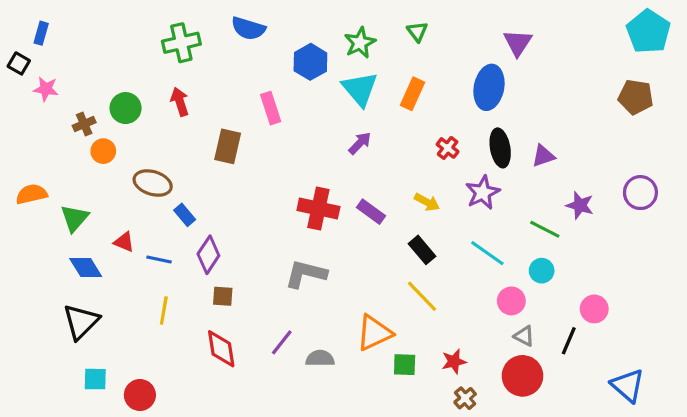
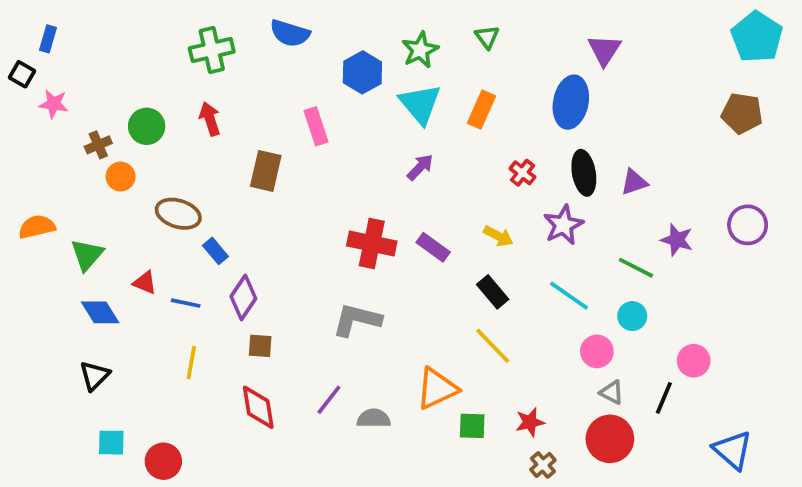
black triangle: (81, 322) -> (95, 376), size x0.7

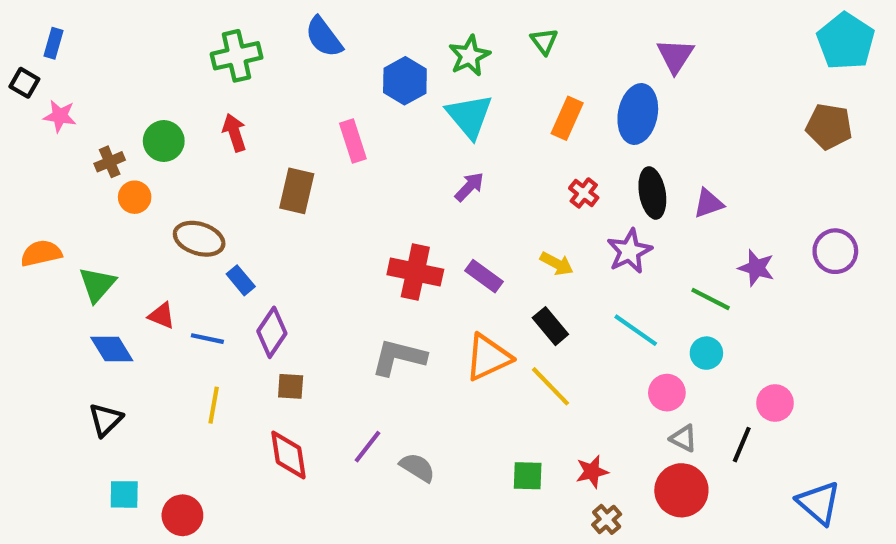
blue semicircle: (290, 33) -> (324, 37), turned 36
orange rectangle: (482, 110) -> (567, 118), moved
orange triangle: (437, 389) -> (488, 357), moved
gray semicircle: (374, 418) -> (417, 467), turned 32

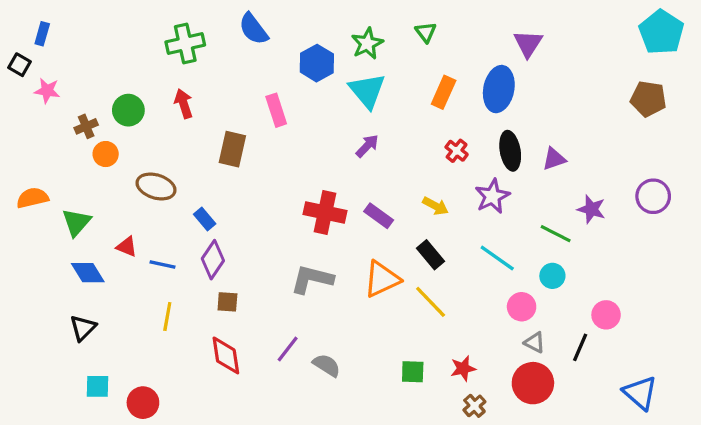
blue rectangle: (241, 280) -> (205, 219), moved

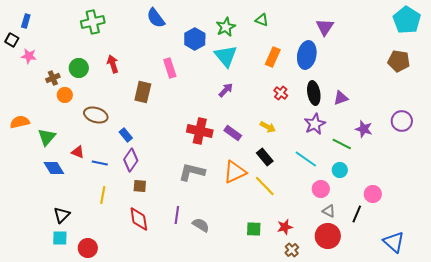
green triangle: (426, 32) -> (262, 20), turned -32
green cross: (185, 44) -> (93, 22), moved
purple star: (492, 196) -> (315, 124), moved
black triangle: (83, 328) -> (62, 215), moved
purple line: (288, 349) -> (177, 215), turned -30

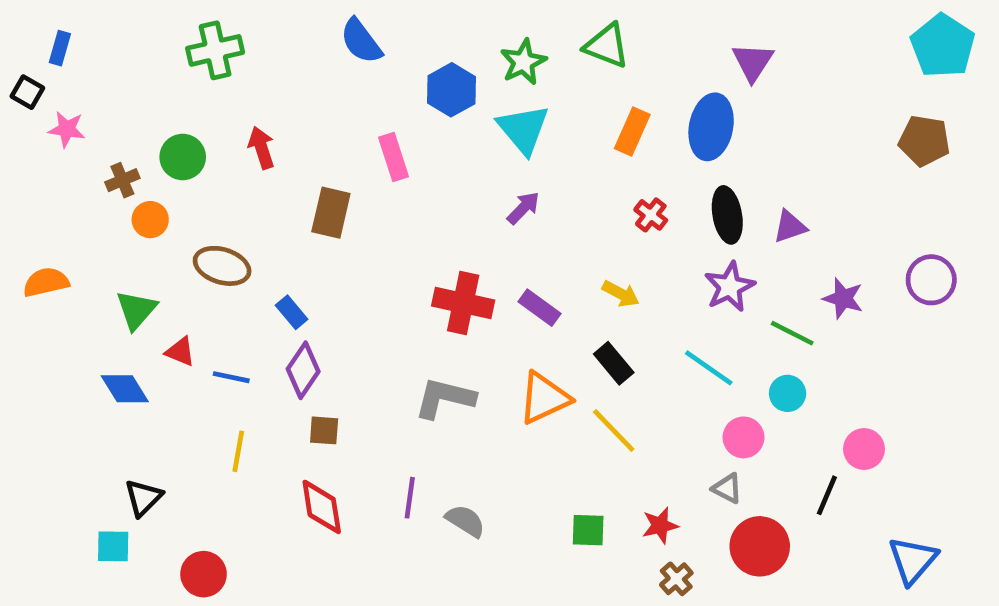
green triangle: (262, 20) -> (607, 46), size x1.5
green triangle: (47, 137) -> (136, 310), moved
gray triangle: (329, 211) -> (727, 488), moved
cyan square: (60, 238) -> (113, 546), moved
blue triangle: (394, 242) -> (913, 560), turned 30

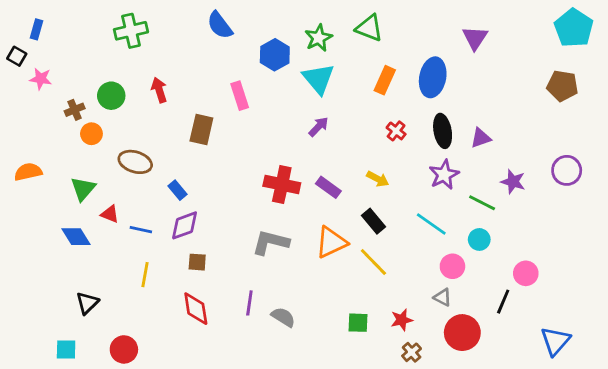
purple triangle: (753, 62) -> (475, 38), moved
purple diamond: (303, 370) -> (185, 225), turned 36
cyan square: (113, 546) -> (66, 349), moved

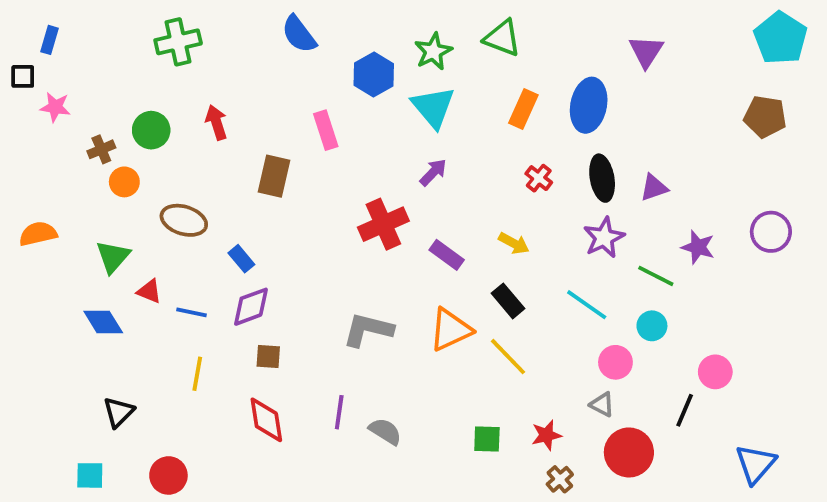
black square: (17, 56) -> (23, 76), turned -30
red cross: (282, 184) -> (383, 224), moved, turned -36

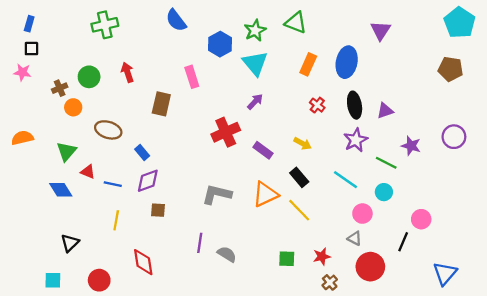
black square: (23, 76) -> (31, 49), moved
pink star: (55, 107) -> (22, 72), moved
red diamond: (266, 420) -> (143, 262), moved

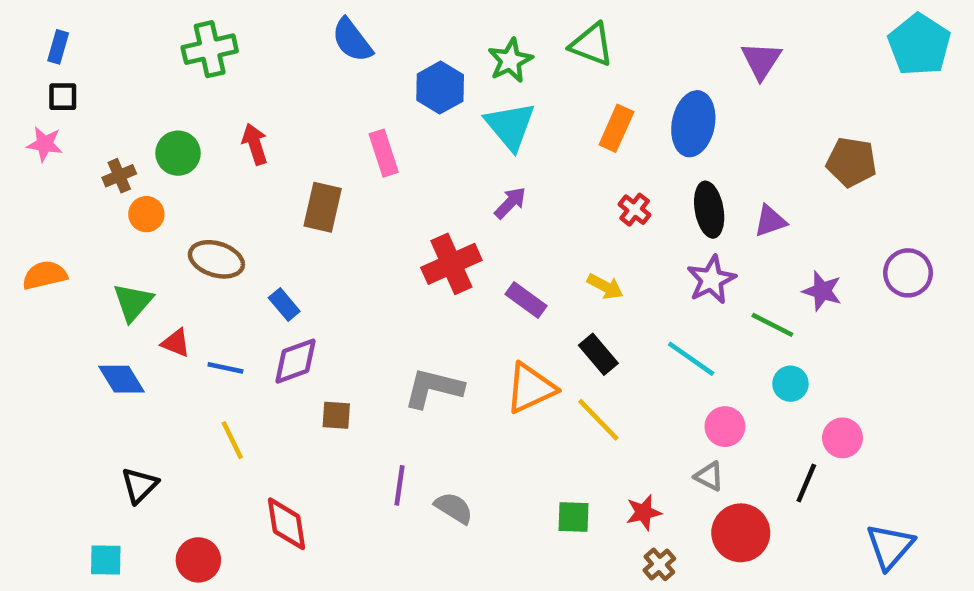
brown pentagon: (451, 69) -> (852, 162), moved
cyan circle: (384, 192) -> (790, 384), moved
brown square: (158, 210) -> (336, 415), moved
yellow line: (116, 220) -> (232, 440), turned -36

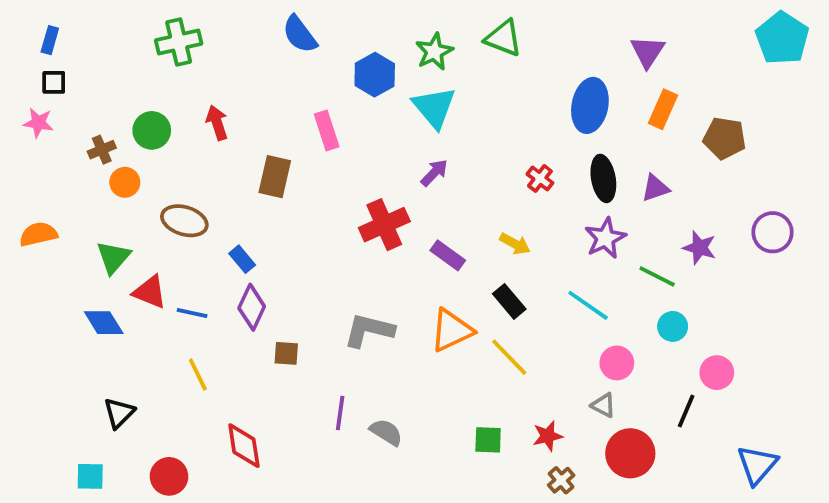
orange rectangle: (616, 128) -> (663, 109), moved
red triangle: (176, 343) -> (150, 292), size x1.4
purple diamond: (296, 361) -> (252, 307), turned -45

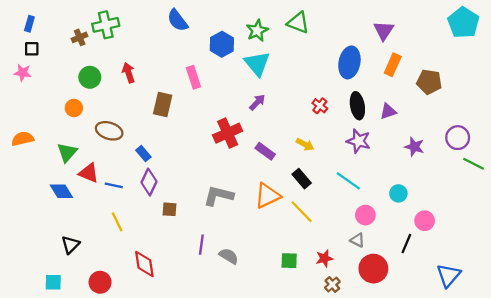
brown cross: (102, 150) -> (80, 37), moved
purple star: (605, 238) -> (359, 141), turned -30
green line: (657, 276) -> (474, 164), moved

